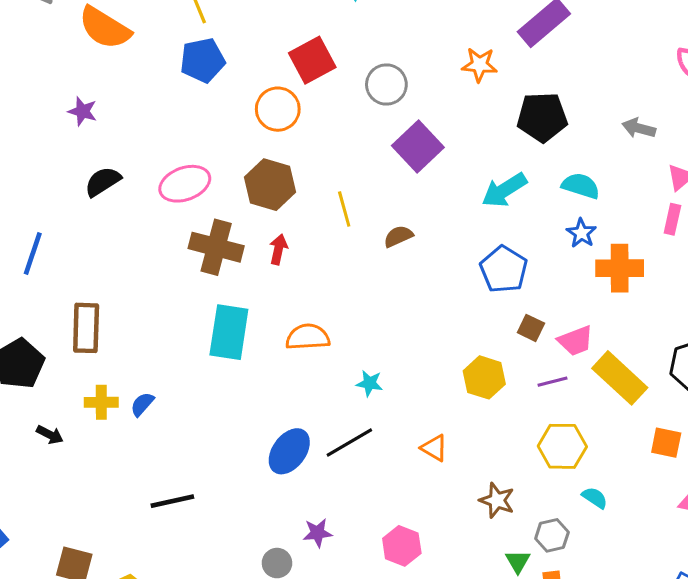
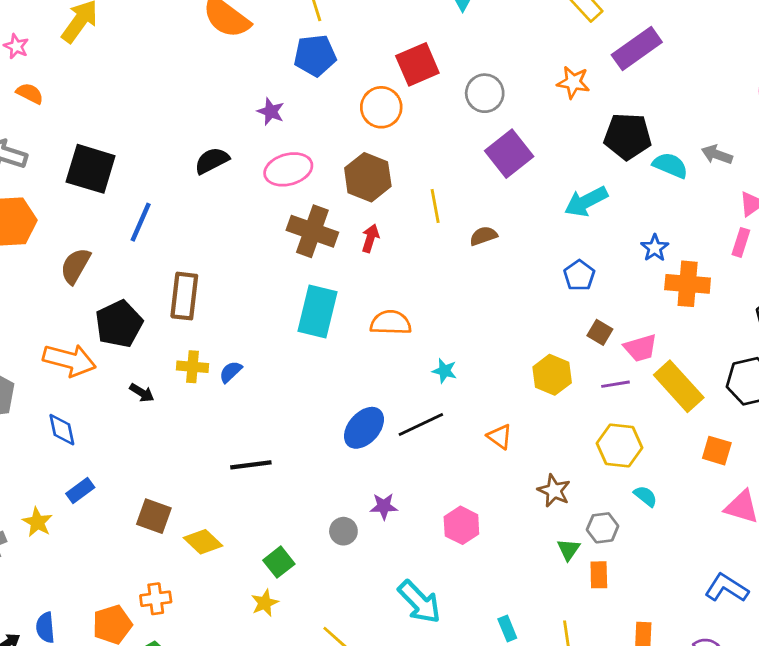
purple star: (83, 111) -> (271, 112), moved
cyan semicircle: (581, 186) -> (670, 165), moved
blue pentagon: (504, 269) -> (579, 275), size x0.7

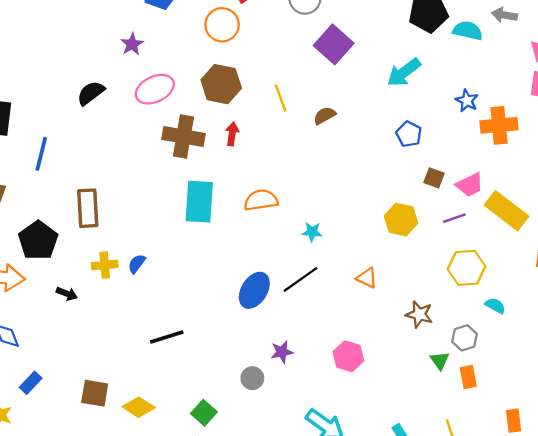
purple star: (271, 112) -> (132, 44), turned 30

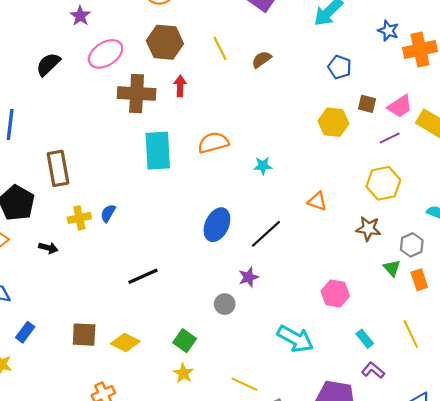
yellow hexagon: (401, 220) -> (333, 122), moved
yellow hexagon: (467, 268) -> (383, 183), moved
black line: (300, 279) -> (266, 234), moved
pink hexagon: (348, 356) -> (335, 294), moved

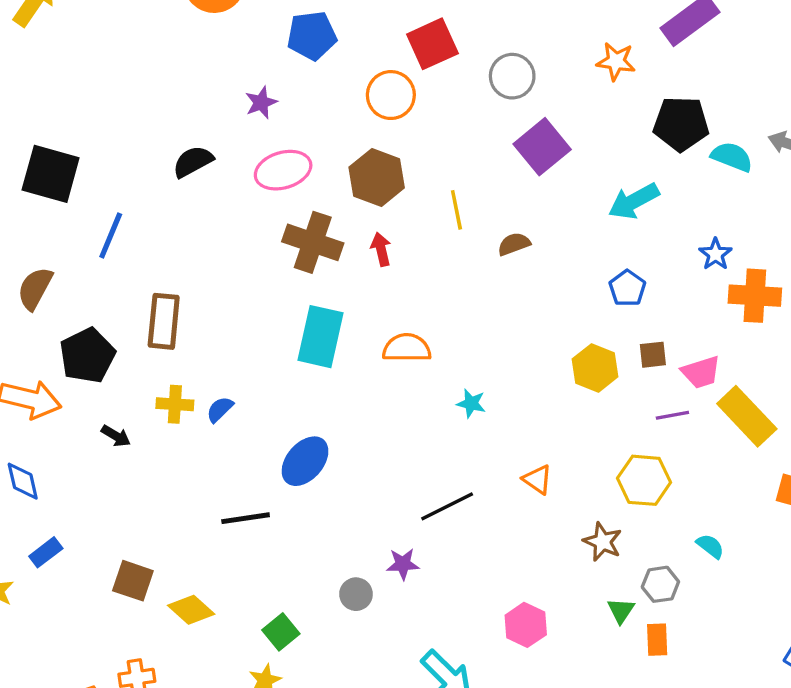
red arrow: (180, 86) -> (381, 249), turned -30
brown square: (367, 104) -> (653, 355), turned -36
blue ellipse: (217, 225) -> (305, 461), moved

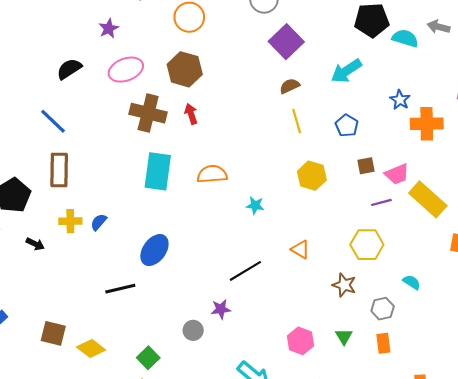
yellow line: (456, 210) -> (297, 121), moved
blue line: (111, 235) -> (53, 121), moved, turned -64
brown semicircle: (514, 244) -> (290, 86), moved
yellow hexagon: (595, 368) -> (312, 176), moved
green triangle: (621, 611) -> (344, 336), moved

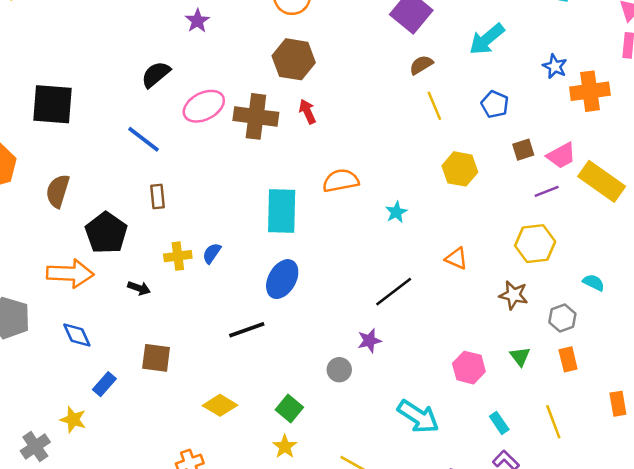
pink ellipse: (126, 70) -> (204, 106), moved
brown rectangle: (59, 170) -> (157, 197), size x0.6
cyan rectangle: (158, 171) -> (282, 211), moved
cyan star: (255, 205) -> (396, 212), turned -30
brown square: (53, 333) -> (156, 358), moved

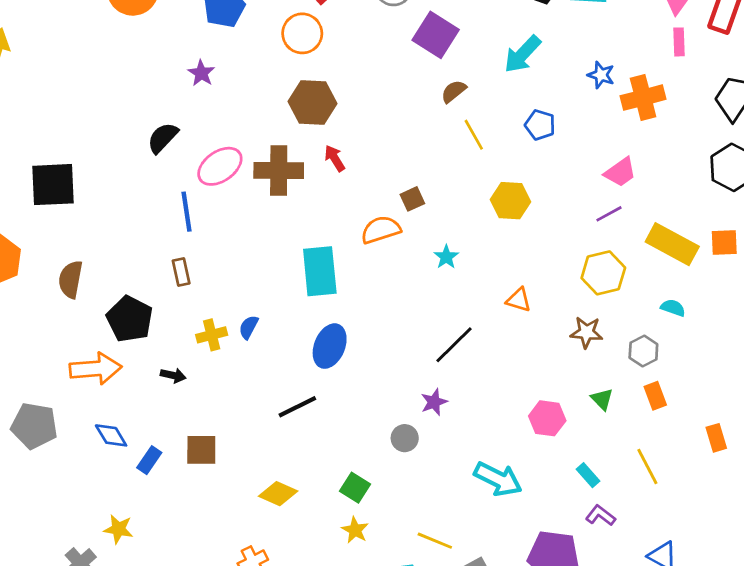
blue line: (144, 139) -> (186, 212), moved, turned 51
brown square: (523, 150) -> (412, 199), moved
yellow rectangle: (602, 181) -> (672, 244), moved
blue rectangle: (104, 384) -> (149, 460), moved

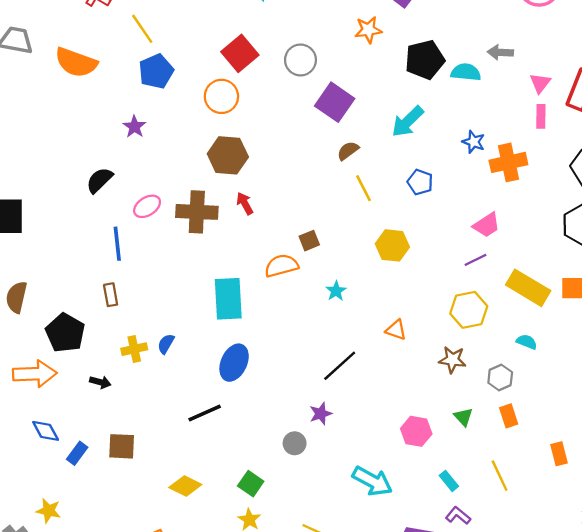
pink ellipse: (220, 166) -> (147, 206), size x0.7

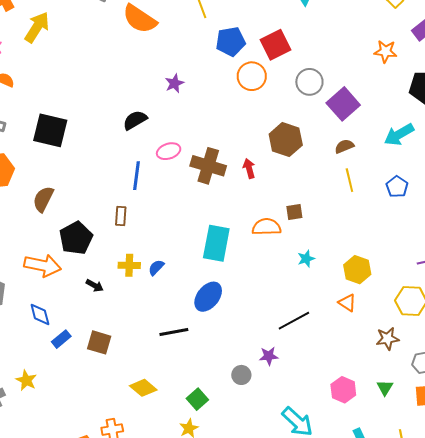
gray circle: (300, 60) -> (309, 82), moved
blue pentagon: (156, 71) -> (231, 42), moved
brown hexagon: (228, 155) -> (286, 140), moved
yellow hexagon: (392, 245) -> (357, 270), moved
brown star: (452, 360) -> (387, 339), turned -30

